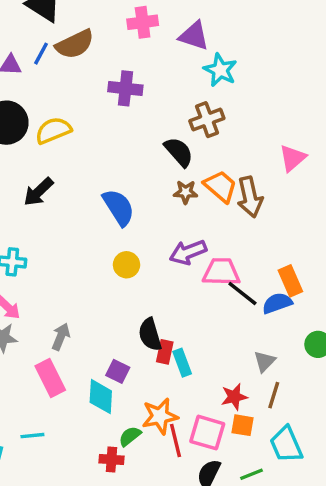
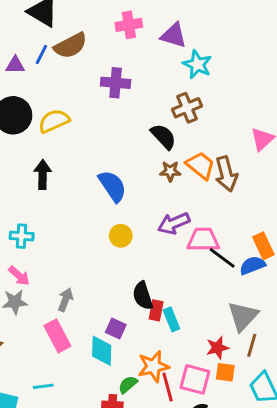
black arrow: (38, 192) -> (43, 175), turned 136
gray triangle: (264, 361) -> (243, 316), size x1.6

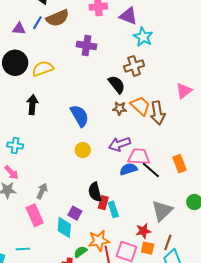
blue semicircle: (252, 265) -> (128, 169), moved
brown line: (252, 345) -> (168, 242), moved

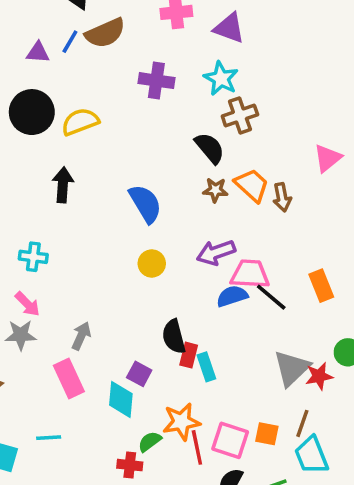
cyan star: (143, 37) -> (221, 78), moved
brown arrow: (158, 113) -> (282, 197), size x0.7
red star: (143, 231) -> (319, 376), moved

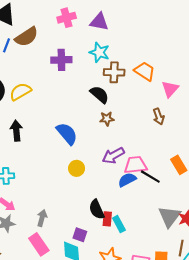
brown cross: (240, 115) -> (114, 72), turned 30
orange trapezoid: (252, 185) -> (145, 71), moved
brown arrow: (282, 197) -> (159, 116), moved

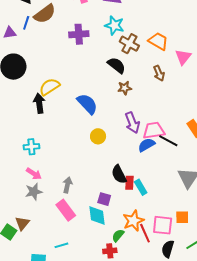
brown cross: (114, 72) -> (129, 44), turned 30
yellow semicircle: (20, 92) -> (49, 87), moved
brown arrow: (159, 116) -> (159, 73), moved
purple arrow: (113, 156) -> (132, 123), turned -80

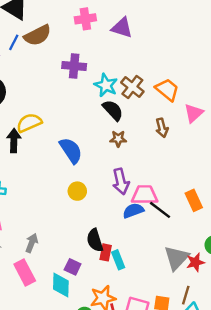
cyan star: (114, 25) -> (106, 85), moved

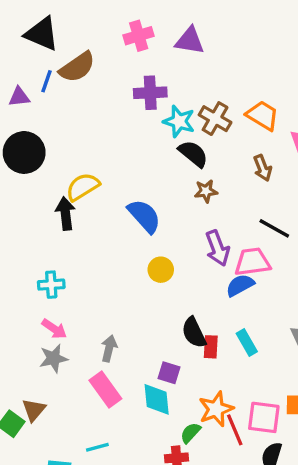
purple cross: (74, 66) -> (150, 93), moved
black line: (160, 210) -> (274, 228), moved
cyan rectangle: (118, 260) -> (247, 342), moved

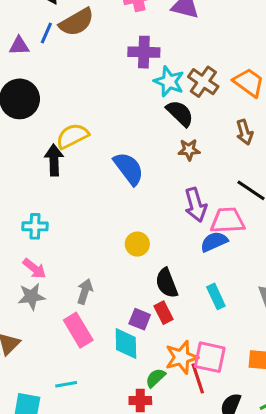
yellow circle: (161, 270) -> (137, 244), moved
red rectangle: (211, 347) -> (164, 313), moved, turned -35
pink square: (264, 417) -> (210, 357), moved

